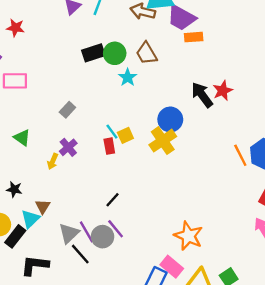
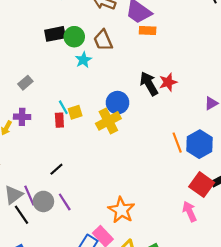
purple cross: (68, 147) -> (22, 117), turned 35
purple line: (116, 229) -> (65, 202), moved

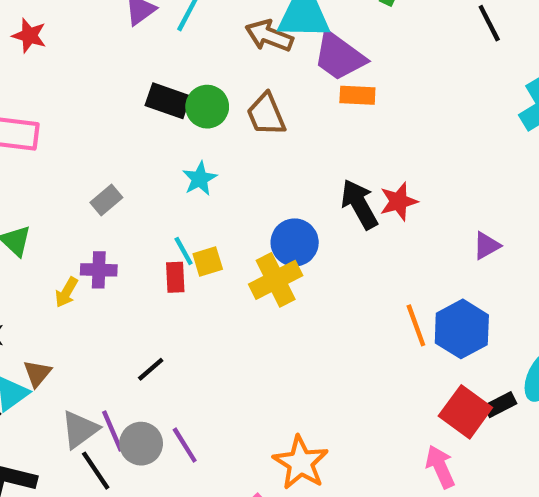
black rectangle: (55, 34) -> (168, 101), turned 30
cyan star: (83, 60) -> (200, 179), moved
black line: (56, 169) -> (151, 369), moved

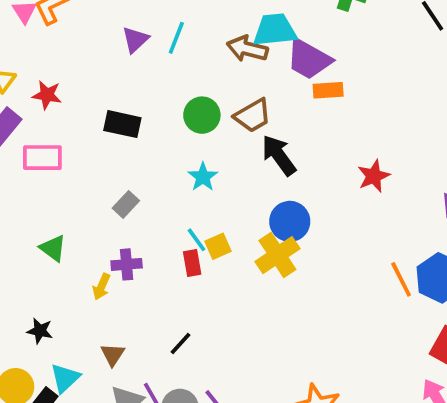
red star: (29, 36) -> (47, 95), moved
black rectangle: (168, 101) -> (122, 124), moved
brown trapezoid: (266, 114) -> (253, 116), turned -90
black arrow: (359, 204) -> (279, 155), moved
brown triangle: (37, 373) -> (113, 355), moved

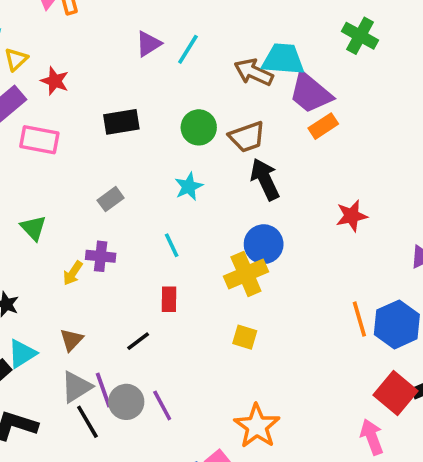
orange rectangle: (328, 90) -> (323, 126), turned -40
black rectangle: (122, 124) -> (121, 122), turned -32
yellow square: (218, 246) -> (245, 337), moved, turned 30
red rectangle: (192, 263) -> (169, 299), moved

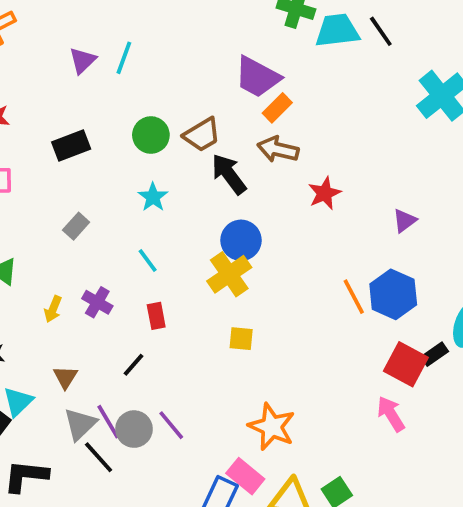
cyan trapezoid: (283, 59) -> (337, 30), moved
brown arrow: (254, 72) -> (278, 149), moved
purple cross: (101, 256) -> (97, 302), moved, turned 36

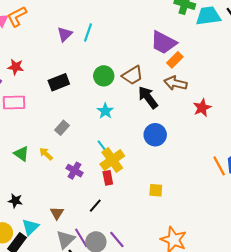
yellow cross: (229, 274) -> (112, 160), moved
yellow arrow: (53, 309) -> (46, 154), moved, turned 112

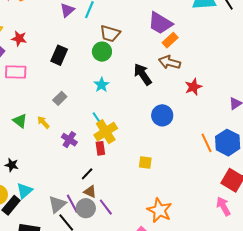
brown trapezoid: (133, 75) -> (110, 34), moved, turned 45
black rectangle: (59, 82) -> (59, 55), turned -48
blue circle: (155, 135) -> (162, 115), moved
brown triangle: (57, 213) -> (90, 192), moved, turned -40

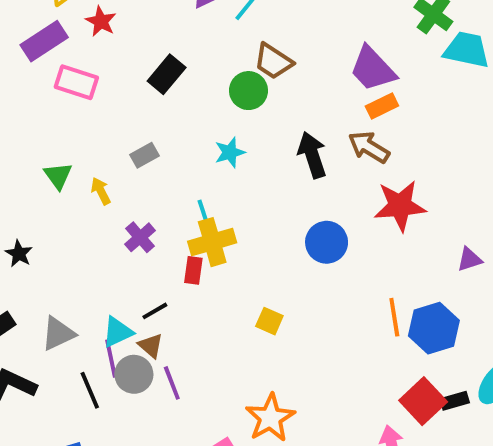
red star: (193, 87) -> (400, 206), size x1.5
cyan triangle: (25, 191) -> (118, 332), moved
gray triangle: (57, 204) -> (58, 333), moved

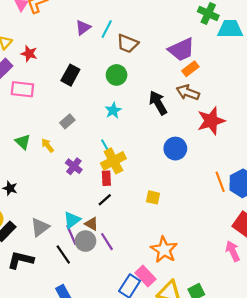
brown trapezoid: (273, 61) -> (128, 44), moved
purple trapezoid: (373, 69) -> (181, 50), turned -60
black line: (155, 311) -> (105, 200), moved

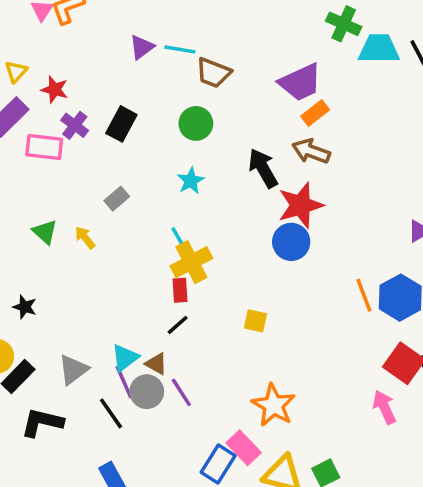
cyan line: (107, 29) -> (180, 49), turned 72
red star: (211, 121) -> (301, 205), moved
purple cross: (74, 166) -> (75, 125), moved

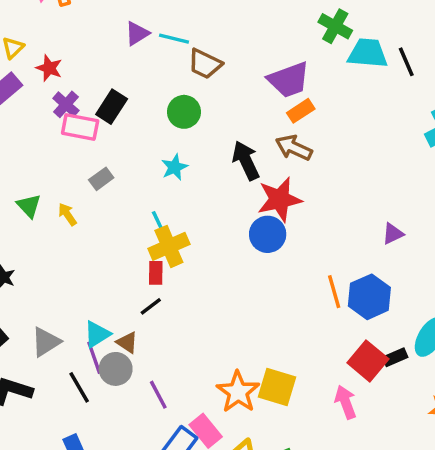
pink rectangle: (44, 147) -> (80, 127), moved
yellow square: (255, 321) -> (277, 387), moved, size x1.6
purple line: (181, 392) -> (158, 395), moved

